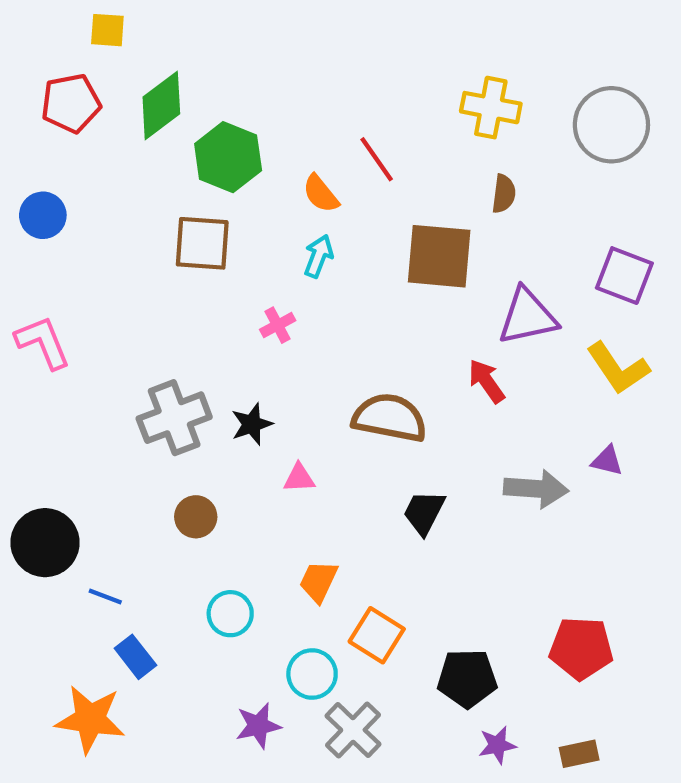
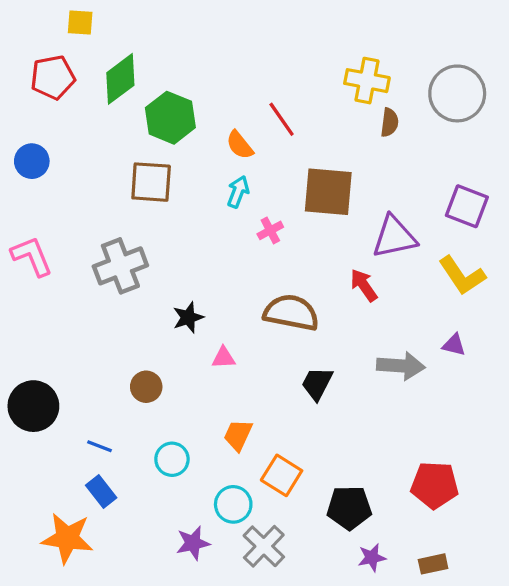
brown semicircle: (504, 194) -> (390, 122), moved
pink cross: (278, 325) -> (270, 230), moved
gray cross: (174, 418) -> (120, 266), moved
blue line: (105, 596) -> (99, 446), moved

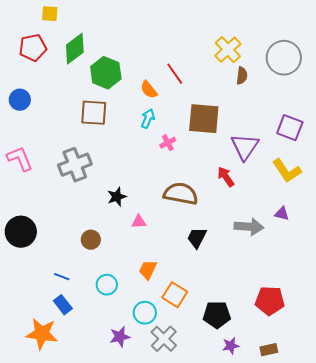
yellow cross: (367, 81) -> (228, 50), turned 36
purple triangle: (394, 237) -> (245, 147), turned -44
black circle: (33, 406) -> (21, 232), moved

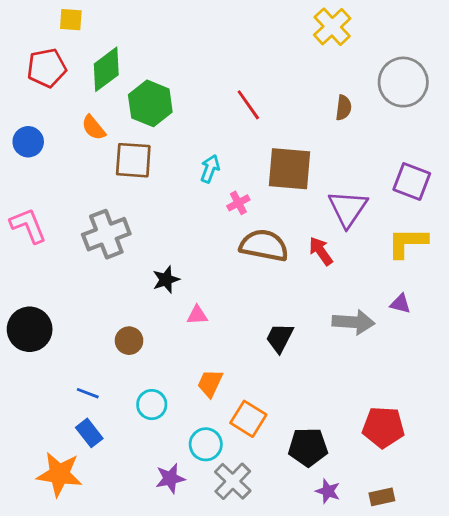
yellow cross: (228, 50) -> (332, 27), moved
orange semicircle: (149, 90) -> (94, 128), moved
yellow L-shape: (287, 171) -> (407, 243), turned 124
brown semicircle: (181, 194) -> (264, 245), moved
purple star: (231, 346) -> (328, 491), turned 30

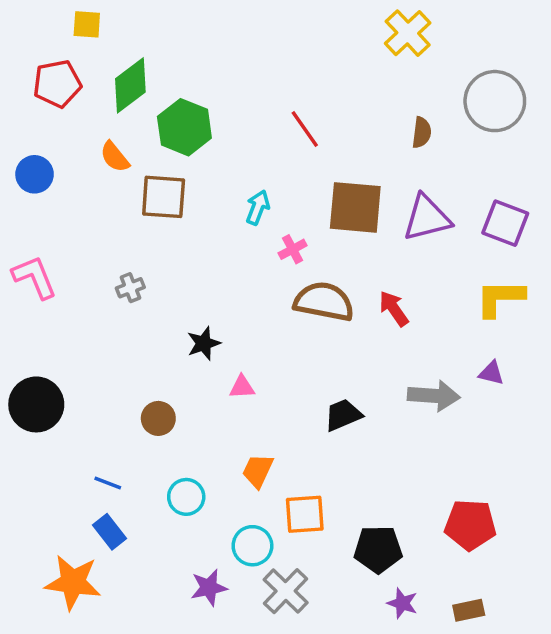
purple triangle: (348, 209) -> (427, 218), moved, turned 42
gray cross: (106, 234) -> (130, 288), size x0.5
black trapezoid: (280, 338) -> (343, 415), turned 40
orange square: (248, 419) -> (305, 514), turned -36

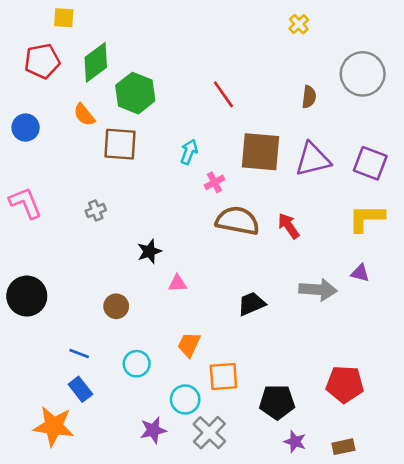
yellow cross: (408, 33) -> (299, 24), size x0.6

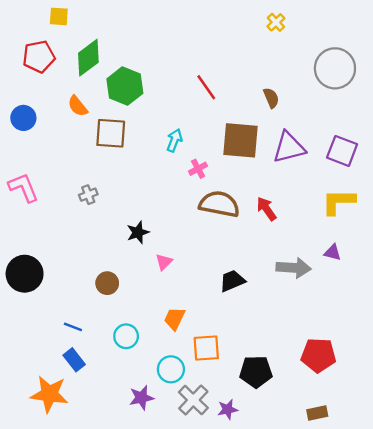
brown semicircle: (309, 97) -> (271, 98), moved, turned -30
pink triangle: (177, 283) -> (164, 262), turned -42
purple star: (295, 442) -> (228, 409), moved, turned -30

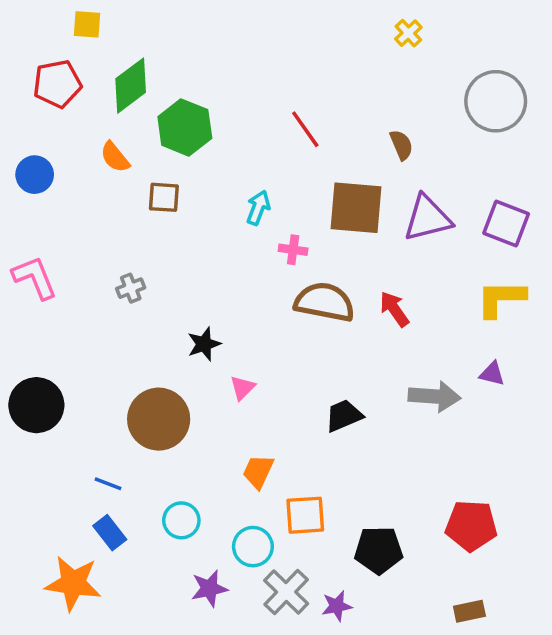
brown square: (111, 133) -> (164, 197), size x0.7
pink cross: (198, 169) -> (293, 250), turned 36
brown circle: (107, 283) -> (159, 419), size x1.8
cyan circle: (126, 336) -> (181, 520), moved

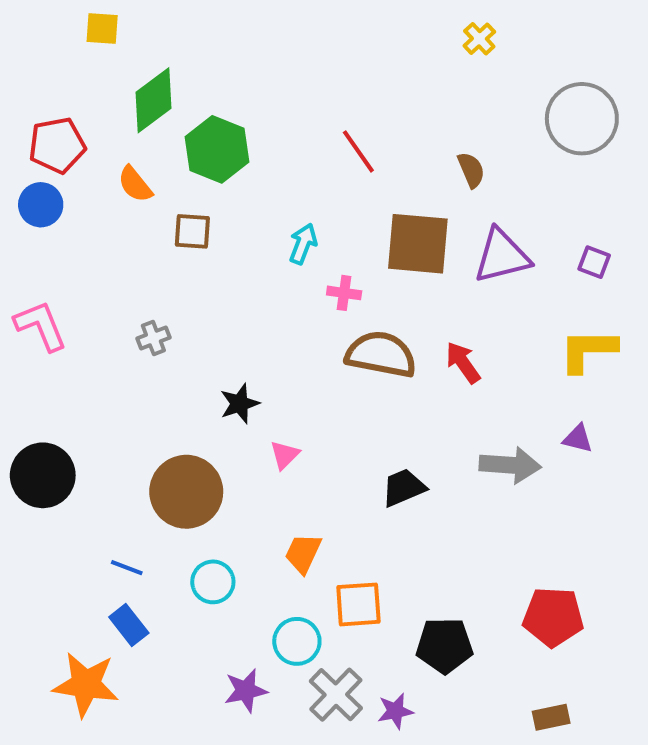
red pentagon: (57, 84) -> (57, 145), moved
purple square: (506, 223) -> (594, 262), size x0.6
cyan circle: (181, 520) -> (213, 582), moved

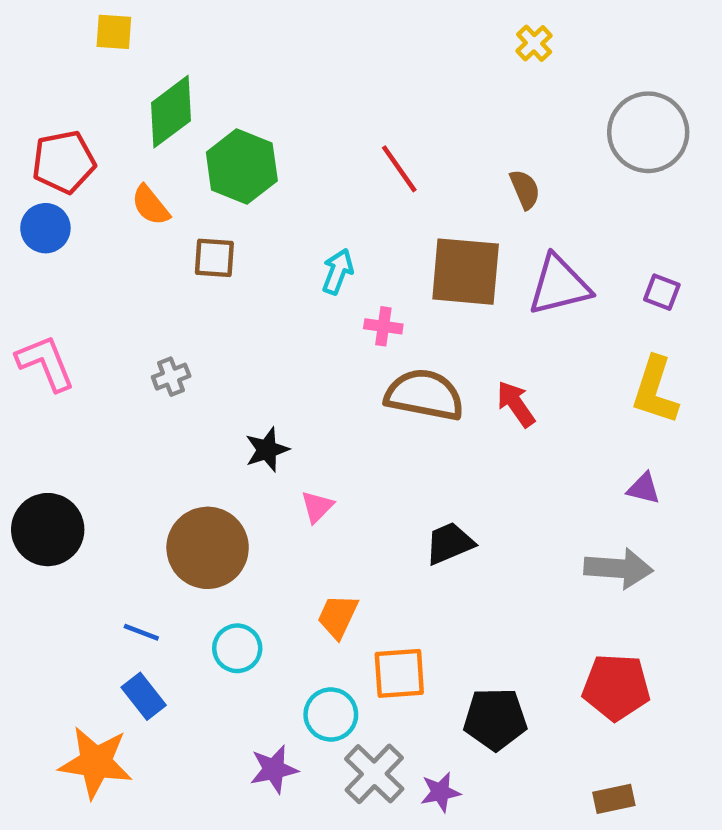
yellow L-shape: (588, 350) -> (655, 390), turned -72
gray arrow: (510, 465) -> (619, 568), moved

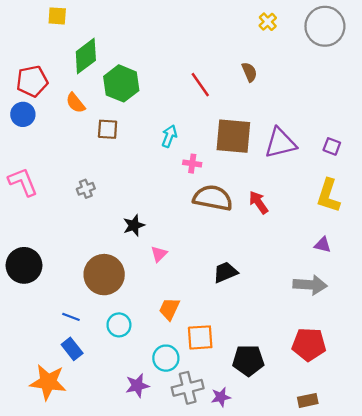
gray circle: (648, 132) -> (325, 26), moved
brown semicircle: (525, 189) -> (249, 72), moved
gray cross: (374, 774) -> (188, 388), turned 32

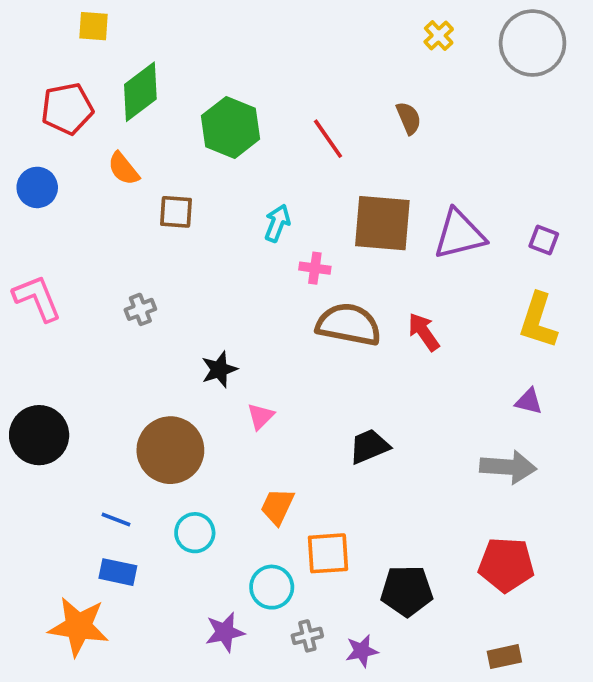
red pentagon: (32, 81) -> (67, 109), moved
green hexagon: (121, 83) -> (230, 127), moved
blue rectangle: (72, 349) -> (118, 572), turned -40
gray cross: (188, 388) -> (307, 636), size x0.6

